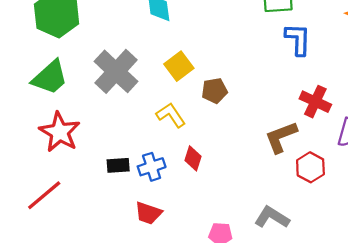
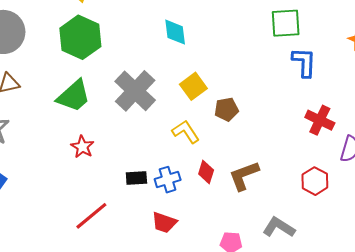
red star: (60, 132) -> (82, 147), size x0.6
brown L-shape: (281, 137) -> (244, 176), moved
red line: (44, 195) -> (91, 216), moved

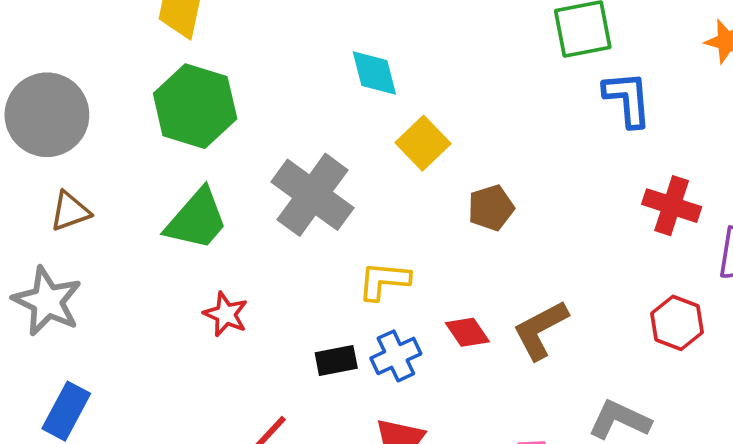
yellow square: (193, 86) -> (423, 143), moved
yellow L-shape: (186, 132) -> (384, 281), moved, turned -44
red diamond: (206, 172) -> (467, 332), turned -45

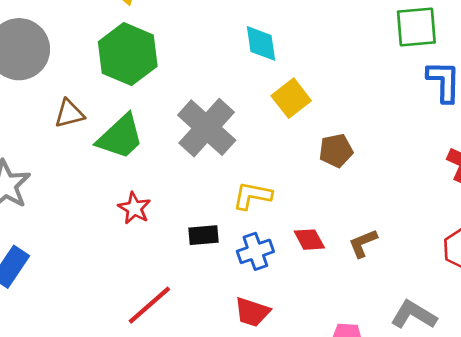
brown triangle: (70, 211) -> (69, 114), moved
brown L-shape: (541, 330) -> (363, 243), size x0.7
black rectangle: (336, 361) -> (203, 235), moved

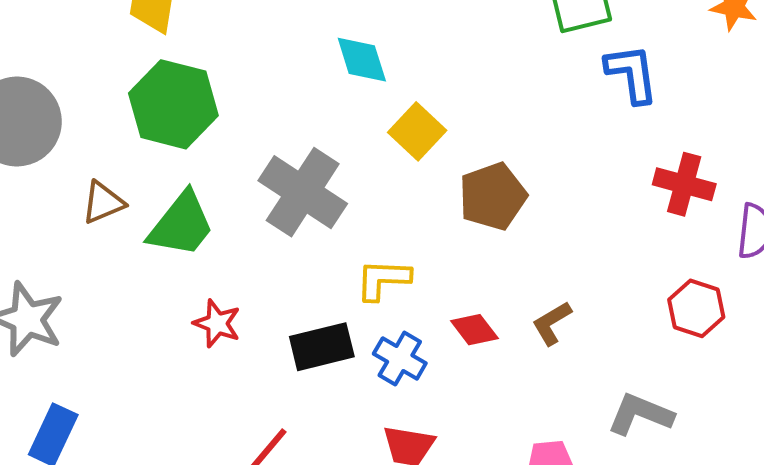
brown pentagon: (336, 151) -> (493, 196), size x1.4
black rectangle: (203, 235) -> (322, 347), size x1.4
blue cross: (255, 251) -> (400, 359), turned -32

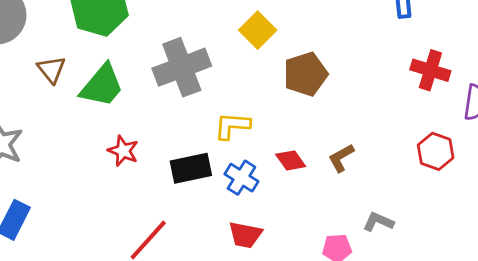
gray cross: (303, 192) -> (182, 67), turned 34
brown triangle: (103, 203) -> (51, 70), turned -48
gray L-shape: (640, 414) -> (378, 222), moved, size x0.7

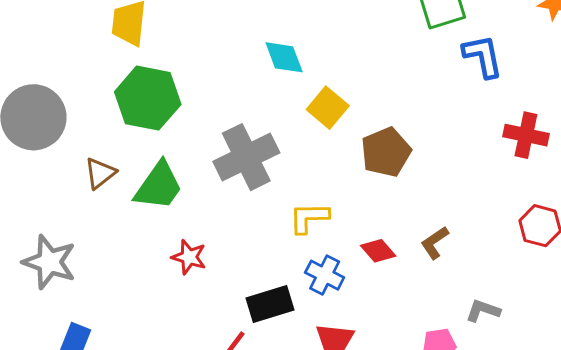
brown triangle: (51, 70) -> (100, 173), turned 36
black rectangle: (191, 168) -> (270, 304), moved

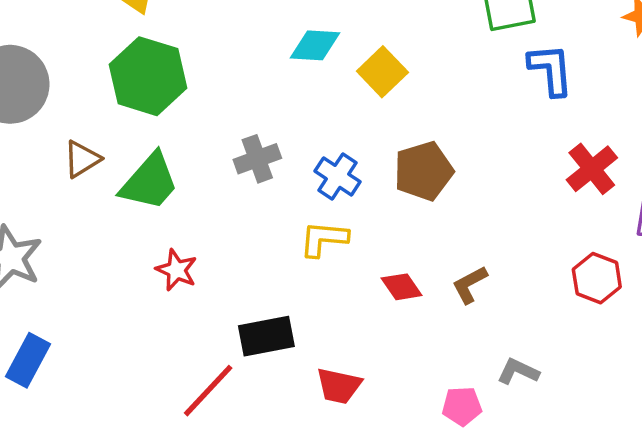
cyan diamond: (284, 57) -> (315, 45), turned -72
yellow square: (328, 108) -> (382, 72), moved
red cross: (526, 135) -> (592, 169), turned 33
gray cross: (246, 157) -> (257, 159), size x0.6
blue cross: (325, 275) -> (338, 176), moved

